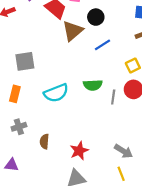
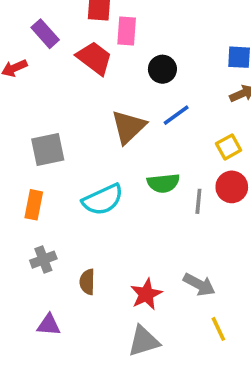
brown triangle: (73, 31) -> (128, 127), moved
gray arrow: (124, 151) -> (199, 285), moved
purple triangle: (11, 165) -> (49, 325), moved

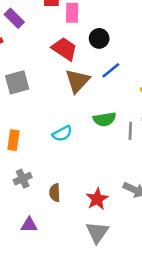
red trapezoid: (94, 58) -> (65, 49), moved
gray square: (48, 150) -> (17, 82), moved
cyan semicircle: (103, 200) -> (62, 134), size x0.7
gray triangle: (144, 341) -> (97, 232), turned -35

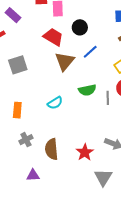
brown semicircle: (55, 193) -> (52, 149), size x1.5
gray triangle: (97, 232) -> (103, 177), moved

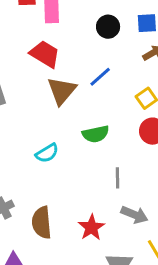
black circle: (80, 27) -> (108, 27), moved
gray line: (108, 98) -> (117, 178), moved

